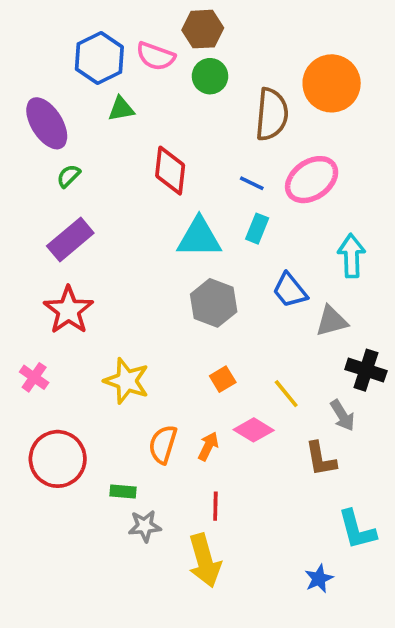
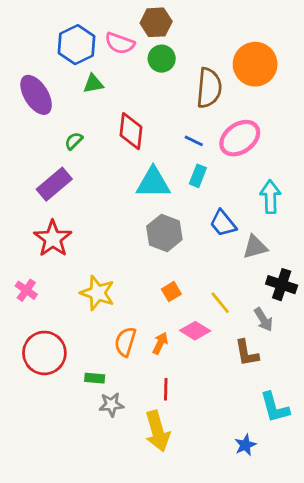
green semicircle: (69, 176) -> (74, 141), moved

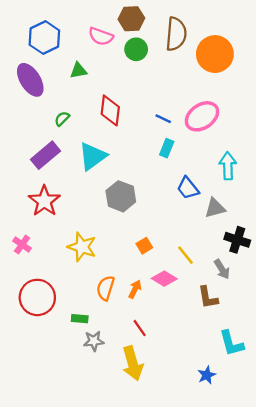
blue hexagon: (77, 45) -> (44, 38), moved
brown semicircle: (209, 88) -> (176, 34), moved
cyan triangle: (153, 183) -> (93, 156), moved, turned -36
gray hexagon: (164, 233) -> (121, 196), moved
red line: (166, 389) -> (140, 328), turned -36

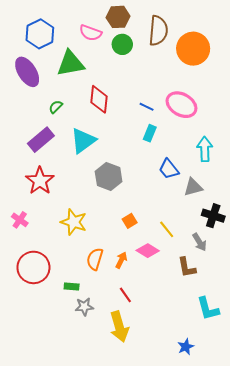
green triangle: (78, 70) -> (70, 63), size x1.8
pink ellipse: (202, 116) -> (181, 105), turned 64
blue star: (207, 375) -> (186, 347), moved

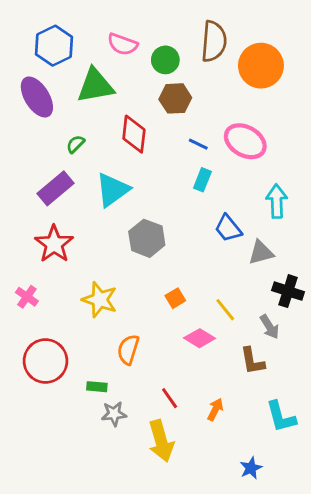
brown hexagon: (118, 17) -> (175, 98), moved
orange arrow: (121, 260) -> (215, 410), moved

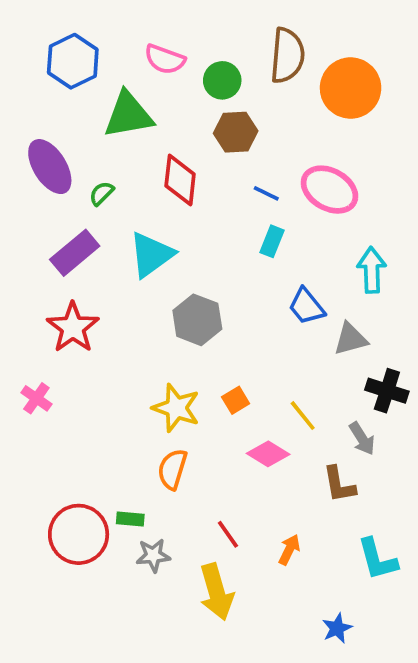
purple ellipse: (37, 97) -> (50, 167), moved
yellow star: (100, 300) -> (176, 408), moved
red circle: (45, 361) -> (79, 534), moved

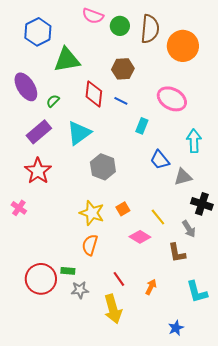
pink semicircle: (165, 59) -> (93, 16), moved
green circle: (222, 80) -> (120, 26), moved
blue line: (266, 193) -> (121, 101), moved

